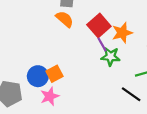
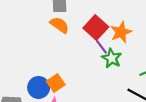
green star: (111, 57) -> (112, 58), turned 30

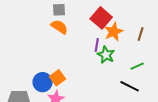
red square: (96, 27) -> (101, 18), moved
purple line: (101, 47) -> (97, 45), turned 48

